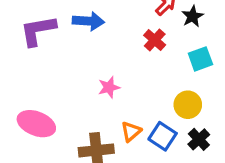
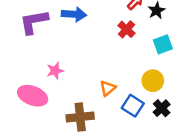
pink star: (109, 87) -> (55, 71), moved
orange triangle: (131, 132) -> (108, 88), moved

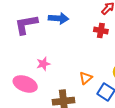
red cross: (126, 29) -> (101, 30), turned -32

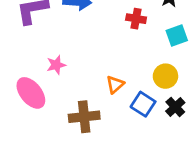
pink ellipse: (25, 84) -> (31, 93), turned 30

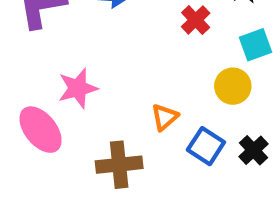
red cross: (136, 19) -> (196, 20), turned 36
pink star: (56, 65) -> (78, 88), size x1.4
yellow circle: (165, 76) -> (233, 86), moved

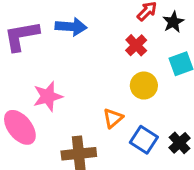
yellow circle: (233, 86) -> (144, 86), moved

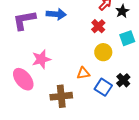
orange triangle: (113, 118) -> (83, 73), turned 32
black cross: (180, 143) -> (123, 80), moved

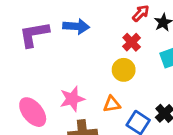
yellow circle: (103, 52) -> (124, 70), moved
pink star: (41, 59) -> (72, 99), moved

